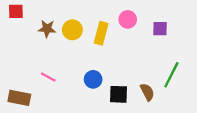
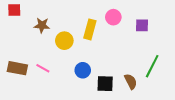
yellow circle: (72, 30) -> (64, 41), moved
brown rectangle: (19, 98) -> (17, 68), moved

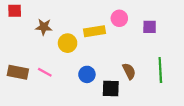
yellow rectangle: (90, 29) -> (95, 31), turned 66
green line: (152, 66) -> (160, 70), turned -30
brown semicircle: (131, 81) -> (129, 71), moved

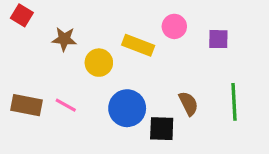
red square: (15, 11) -> (22, 15), turned 32
yellow rectangle: (95, 31) -> (138, 45), turned 30
blue circle: (87, 74) -> (127, 108), size x1.5

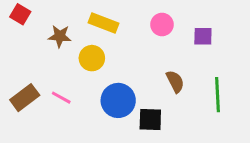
yellow rectangle: (138, 45) -> (104, 23), moved
brown semicircle: (188, 103) -> (175, 81), moved
brown rectangle: (27, 105) -> (25, 98), turned -48

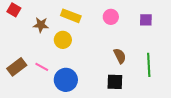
purple square: (203, 36) -> (146, 20), moved
blue circle: (118, 100) -> (66, 80), moved
black square: (150, 119) -> (115, 82), moved

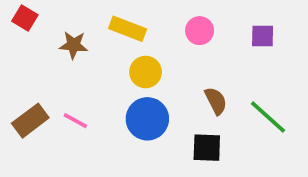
yellow circle: (63, 40) -> (146, 72), moved
green line: (149, 65) -> (268, 117), turned -45
blue circle: (66, 80) -> (147, 119), moved

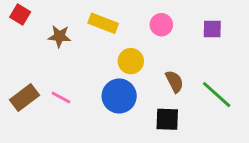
yellow circle: (146, 72) -> (131, 61), moved

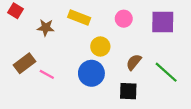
purple square: (212, 29) -> (163, 22), size x1.6
brown semicircle: (174, 81) -> (134, 62), turned -114
brown rectangle: (25, 97) -> (24, 63), moved

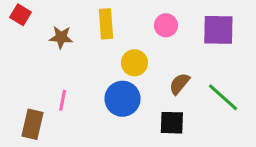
yellow rectangle: (79, 18) -> (106, 24), turned 65
brown rectangle: (24, 63) -> (33, 124), moved, turned -40
pink line: (47, 74) -> (63, 100), turned 72

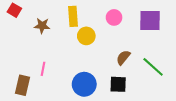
yellow circle: (134, 63) -> (86, 36), moved
blue circle: (122, 99) -> (84, 84), moved

